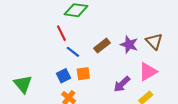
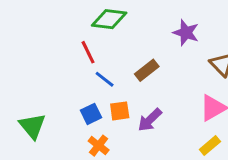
purple star: (129, 45) -> (186, 33), moved
purple arrow: (122, 84) -> (150, 120), moved

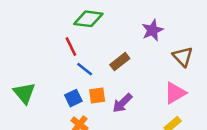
purple star: (186, 33) -> (152, 30), turned 30
green triangle: (32, 126) -> (24, 93), moved

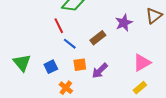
purple star: (152, 30) -> (124, 23), moved
brown triangle: (183, 57) -> (154, 16), moved, turned 36
blue square: (73, 98) -> (51, 67), moved

